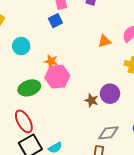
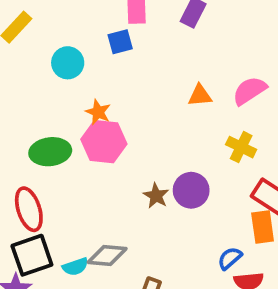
cyan circle: (21, 46) -> (68, 63), moved
gray diamond: (108, 133) -> (107, 255), moved

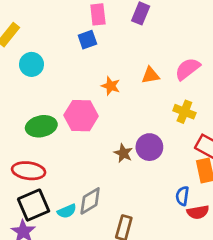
cyan circle: (68, 63) -> (32, 64), moved
orange star: (98, 112) -> (111, 86), moved
red ellipse: (29, 209) -> (29, 171), turned -60
gray diamond: (107, 255) -> (90, 201), turned -32
blue semicircle: (230, 258) -> (182, 196), turned -36

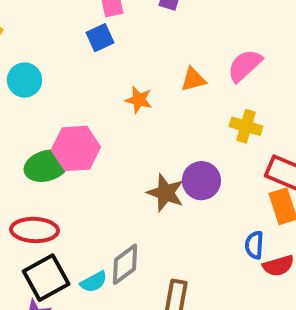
pink hexagon: (81, 116) -> (76, 148), moved
brown star: (123, 153) -> (166, 193), size x1.4

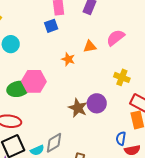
pink semicircle: (245, 66) -> (116, 38), moved
orange triangle: (193, 80) -> (90, 46), moved

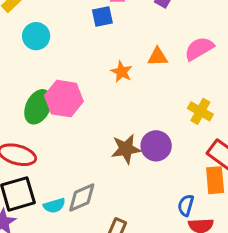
green ellipse: (18, 89) -> (38, 107), turned -60
brown star: (78, 108) -> (126, 149), turned 30

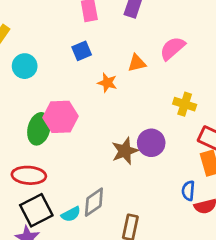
blue square: (102, 16) -> (82, 51), moved

